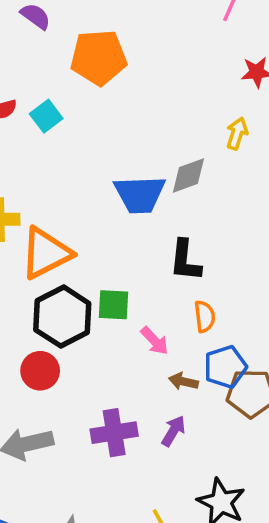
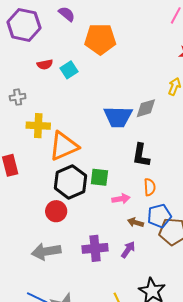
pink arrow: (155, 341) -> (121, 199), turned -60

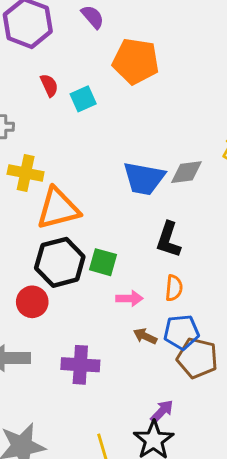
red semicircle: (45, 64) -> (49, 85), turned -112
purple arrow: (128, 250) -> (162, 411), moved

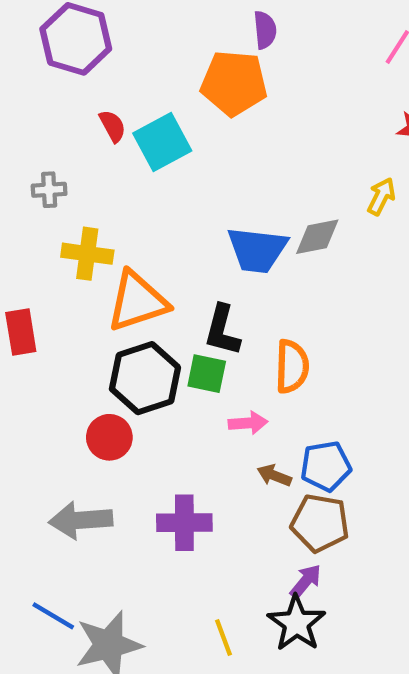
purple semicircle: (93, 17) -> (265, 30), moved, turned 40
cyan square: (83, 99) -> (162, 142), size x1.5
black L-shape: (168, 240) -> (222, 330), moved
orange semicircle: (174, 288) -> (292, 366), moved, size x1.4
brown pentagon: (197, 358) -> (320, 523), moved

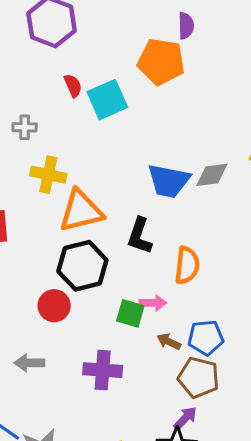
green square: (207, 374) -> (130, 313), moved
gray arrow: (81, 520) -> (29, 363), size x0.7

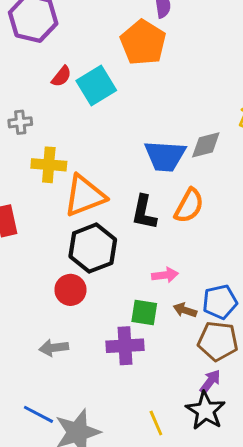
orange pentagon: (161, 62) -> (143, 43), turned 30
red semicircle: (73, 86) -> (61, 76), turned 70
orange semicircle: (187, 265) -> (189, 206), moved, turned 30
green square: (130, 313) -> (144, 313), moved

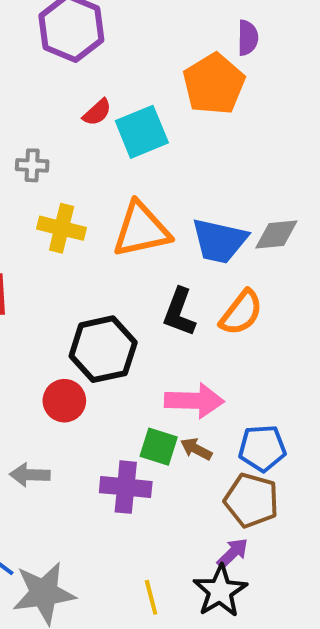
orange triangle: (85, 196) -> (141, 230), moved
pink arrow: (165, 275) -> (194, 401), size x1.6
brown arrow: (185, 310) -> (196, 449), moved

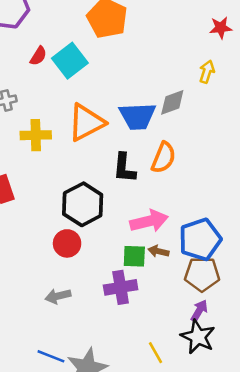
blue pentagon: (262, 448) -> (200, 239), size x1.4

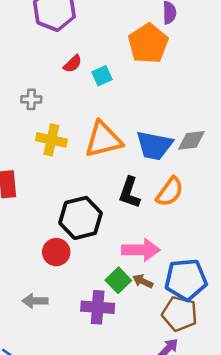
cyan square: (70, 61) -> (102, 76), size x0.6
green square: (134, 256) -> (118, 280), turned 30

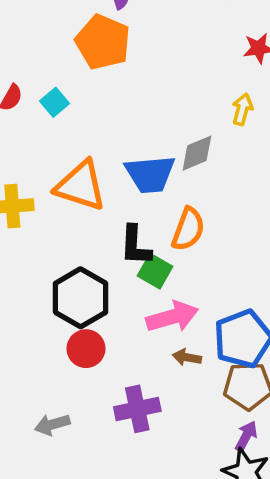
orange triangle: (103, 139) -> (81, 186), turned 48
red circle: (56, 252) -> (86, 349), moved
green square: (118, 280) -> (155, 271), moved

